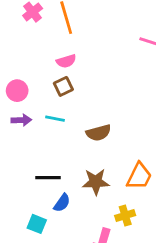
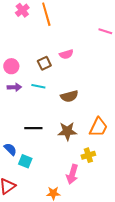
pink semicircle: (66, 61) -> (66, 54), moved
blue semicircle: (62, 203) -> (10, 149), moved, turned -80

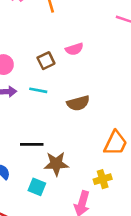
brown star: (67, 131) -> (56, 164), moved
cyan square: (25, 161) -> (37, 187), moved

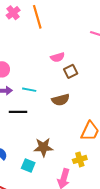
brown square: (46, 61) -> (71, 71), moved
black line: (32, 144) -> (18, 112), moved

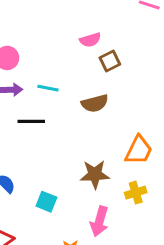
brown star: (43, 147) -> (95, 174), moved
yellow cross: (80, 159) -> (136, 193), moved

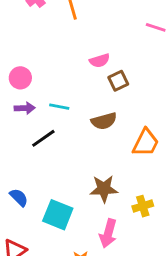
black line: (31, 121) -> (43, 138), turned -35
orange trapezoid: (139, 150) -> (146, 143), moved
cyan square: (46, 202) -> (58, 215), size x1.5

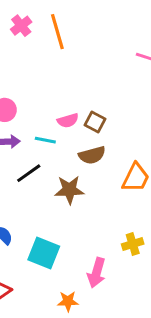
pink semicircle: (100, 61) -> (68, 120), moved
brown square: (118, 81) -> (95, 122), moved, turned -36
brown star: (104, 189) -> (69, 190), moved

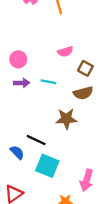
pink semicircle: (68, 120) -> (65, 52), moved
black line: (29, 173) -> (36, 140), moved, turned 60

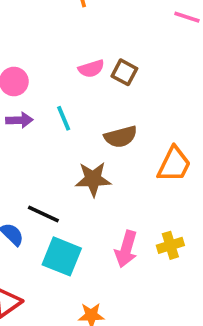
brown square: (85, 68) -> (124, 72), moved
cyan line: (48, 82) -> (64, 118), turned 56
pink arrow: (87, 180) -> (126, 249), moved

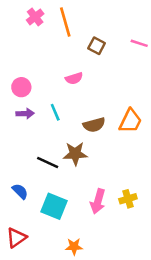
brown square: (124, 72) -> (97, 46), moved
orange trapezoid: (174, 164) -> (130, 121), moved
black line: (43, 214) -> (48, 162), moved

